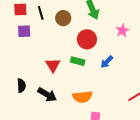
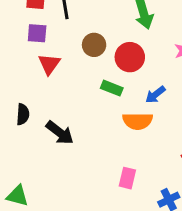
brown circle: (63, 18) -> (94, 45), moved
red triangle: (53, 65) -> (49, 64), moved
orange semicircle: (82, 97) -> (138, 121), moved

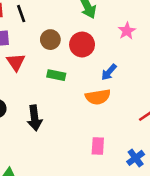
green rectangle: (112, 88) -> (56, 75), moved
black arrow: (60, 133) -> (35, 118), turned 55

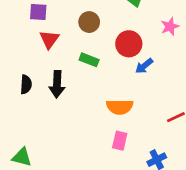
red circle: (82, 45) -> (129, 44), moved
orange semicircle: (98, 97) -> (120, 107), moved
black arrow: (35, 118) -> (57, 84), moved

